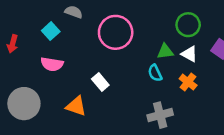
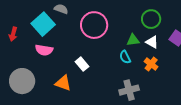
cyan square: (51, 31) -> (43, 24), size x1.6

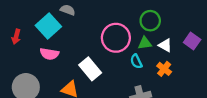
green circle: (151, 19) -> (150, 21), moved
pink circle: (94, 25) -> (116, 38), moved
white rectangle: (82, 64) -> (90, 69), size x1.5

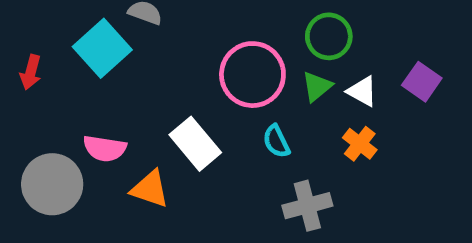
green triangle: (145, 43) -> (317, 86), turned -32
pink semicircle: (49, 54) -> (105, 148), moved
cyan semicircle: (136, 61) -> (276, 141), moved

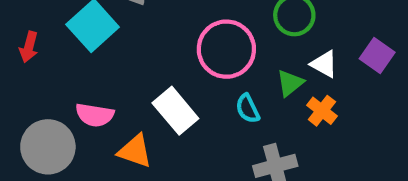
green triangle: (317, 86) -> (290, 83), moved

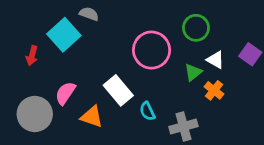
red arrow: (29, 47) -> (32, 56), moved
cyan semicircle: (248, 109) -> (147, 111), moved
pink semicircle: (95, 115) -> (65, 93), turned 115

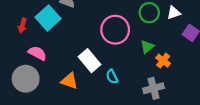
red arrow: (32, 56) -> (22, 25), moved
white triangle: (215, 60) -> (174, 13), moved, turned -48
pink semicircle: (65, 93) -> (37, 53), moved, turned 84
gray cross: (183, 126) -> (153, 88), moved

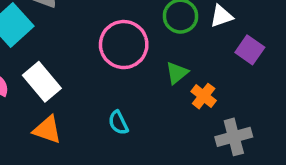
white rectangle: (90, 61) -> (42, 82), moved
gray cross: (153, 88) -> (234, 137), moved

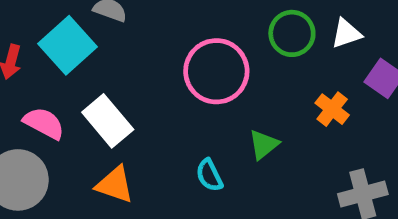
green triangle: (177, 73) -> (264, 144), moved
orange cross: (204, 96) -> (332, 109), moved

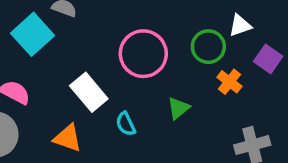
green circle: (292, 33) -> (208, 47), moved
white rectangle: (108, 121) -> (89, 92), moved
cyan semicircle: (209, 175) -> (126, 124), moved

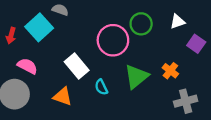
green circle: (208, 47) -> (141, 24), moved
orange cross: (229, 82) -> (170, 71), moved
green triangle: (178, 108) -> (136, 77), size x1.6

